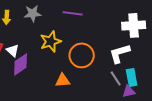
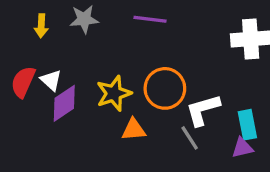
yellow star: (51, 41) -> (114, 93), moved
white L-shape: (120, 53) -> (203, 110), moved
gray line: (116, 78) -> (190, 138), moved

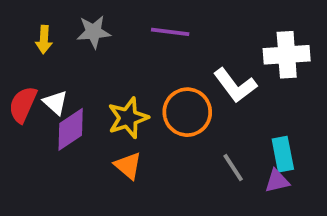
white L-shape: (203, 110) -> (235, 85), moved, turned -111
orange triangle: (134, 130) -> (128, 166), moved, turned 45
gray line: (190, 138) -> (233, 168), moved

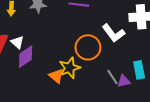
yellow star: (128, 118) -> (70, 68), moved
purple triangle: (277, 181) -> (124, 81), moved

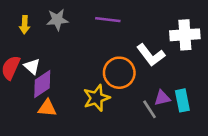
orange triangle: (56, 76) -> (47, 108), moved, turned -35
purple triangle: (124, 81) -> (162, 98), moved

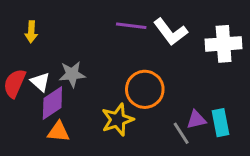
gray star: (57, 20) -> (72, 74), moved
white L-shape: (151, 55) -> (171, 32), moved

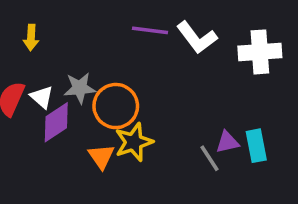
orange circle: (145, 89) -> (116, 106), moved
orange triangle: (58, 132) -> (101, 156), moved, turned 50

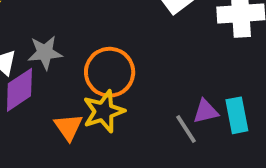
orange circle: (116, 106) -> (110, 72), moved

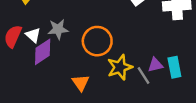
yellow star: (104, 111) -> (120, 67), moved
orange triangle: (68, 127) -> (81, 83), moved

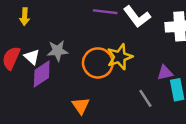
purple triangle: (155, 65) -> (165, 73), moved
yellow star: (120, 67) -> (120, 57), moved

